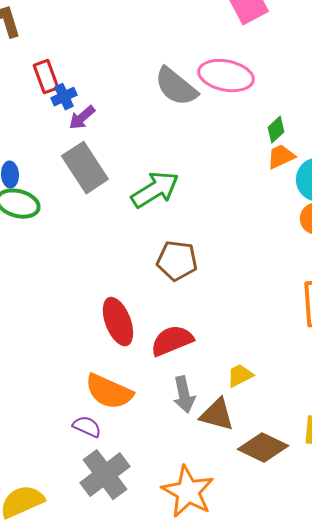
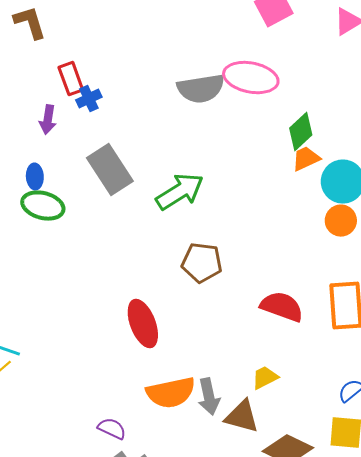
gray semicircle: (176, 87) -> (201, 89), turned -48
purple arrow: (82, 118) -> (48, 120), moved, turned -40
green diamond: (276, 130) -> (301, 132), size x1.4
red semicircle: (172, 341) -> (282, 307), moved, turned 42
orange semicircle: (109, 392) -> (171, 393), moved, turned -36

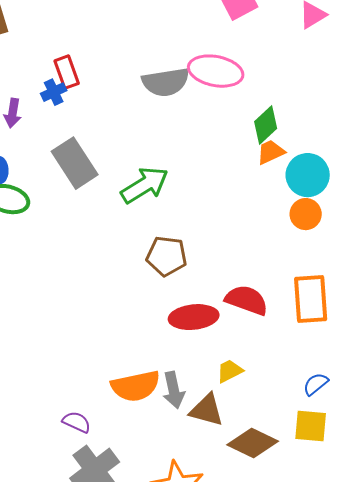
red rectangle: (71, 79) -> (67, 72), moved
red ellipse: (143, 324) -> (194, 317), moved, turned -75

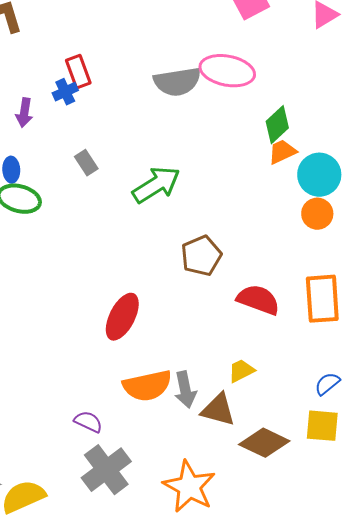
gray rectangle: (75, 163) -> (86, 163), size x0.5
brown pentagon: (167, 256) -> (201, 256), moved, turned -30
red ellipse: (194, 317) -> (122, 317), moved, turned -57

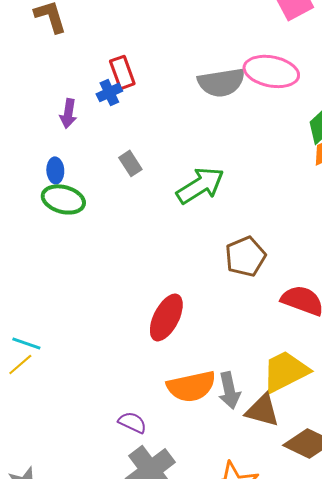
yellow trapezoid: (241, 371) -> (285, 371), size x1.8

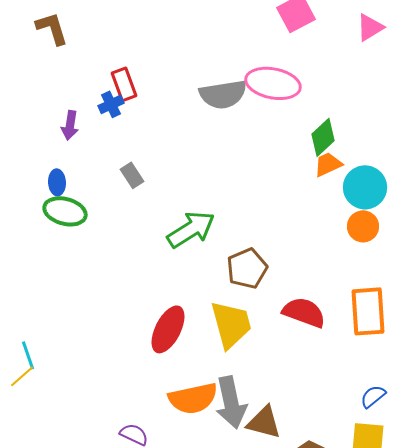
green arrow: (200, 185) -> (191, 229), moved
cyan line: (26, 343) -> (28, 355), turned 52
yellow trapezoid: (285, 371) -> (231, 324), moved, turned 102
gray arrow: (229, 390) -> (231, 402), size x1.4

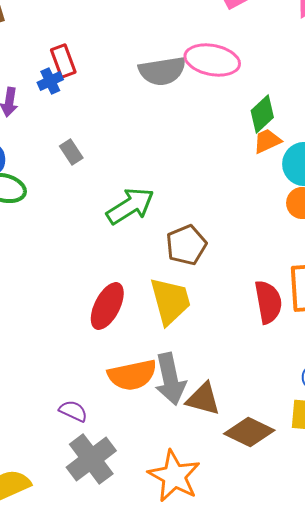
red semicircle: (304, 312) -> (268, 302), moved, turned 60

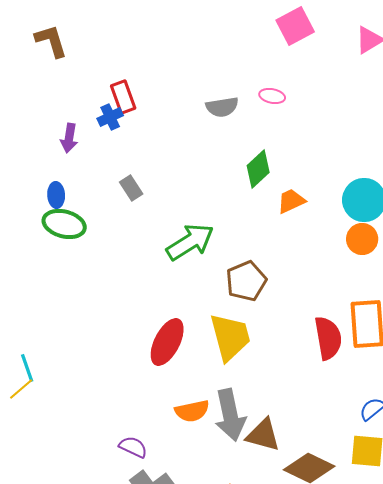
pink ellipse: (212, 60) -> (272, 96), size x0.5
gray semicircle: (162, 71) -> (222, 107), size x0.7
green diamond: (262, 114) -> (258, 169), moved
orange trapezoid: (267, 141) -> (291, 201), moved
orange semicircle: (132, 375) -> (192, 411), size x0.7

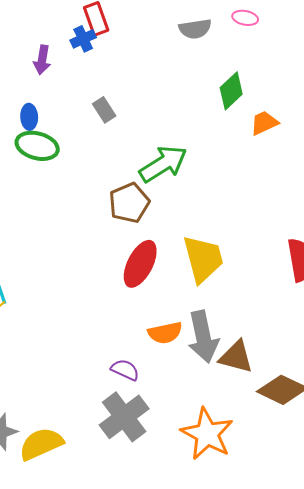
brown pentagon: (246, 281) -> (129, 203), moved
purple semicircle: (133, 447) -> (125, 370), moved

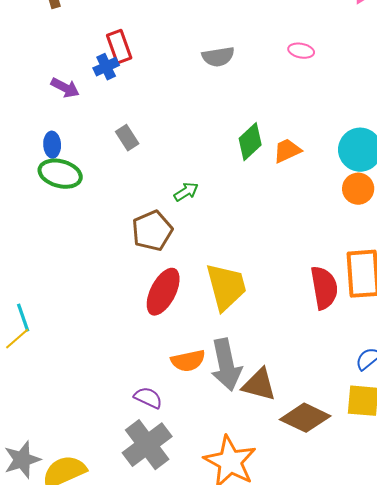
pink ellipse: (245, 18) -> (301, 51), moved
purple arrow: (42, 60) -> (65, 88), turned -72
green diamond: (231, 91) -> (250, 142), moved
green arrow: (163, 164) -> (186, 192), size x0.5

